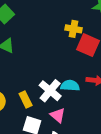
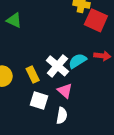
cyan semicircle: (70, 86) -> (78, 61), turned -36

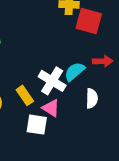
pink triangle: (65, 91) -> (51, 108), moved
white semicircle: (62, 116) -> (92, 98), moved

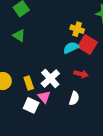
red arrow: (103, 61) -> (81, 74), moved
cyan semicircle: (75, 72) -> (71, 48), moved

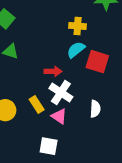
red square: (87, 45) -> (97, 62), moved
red arrow: (81, 74) -> (53, 71), moved
white square: (31, 105) -> (49, 146), moved

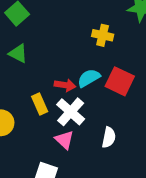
cyan semicircle: (76, 50) -> (89, 78), moved
yellow rectangle: (37, 105) -> (40, 104), moved

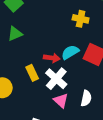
green triangle: (18, 54) -> (15, 34), turned -49
pink triangle: (64, 140) -> (61, 101), moved

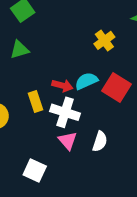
yellow cross: (81, 19) -> (104, 40), turned 35
white cross: (56, 79) -> (65, 112), turned -30

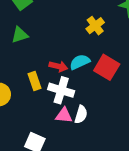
pink triangle: (68, 141) -> (64, 115), turned -42
white semicircle: (100, 141) -> (81, 114), moved

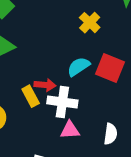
red arrow: (58, 66) -> (45, 85), moved
white semicircle: (81, 114) -> (111, 134), moved

